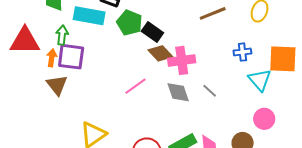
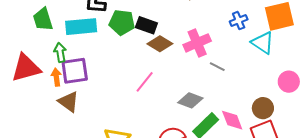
pink cross: (182, 60) -> (197, 43), moved
gray diamond: (178, 92) -> (190, 100), moved, turned -35
pink circle: (264, 119) -> (289, 82), moved

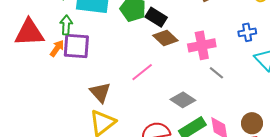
orange arrow: (56, 77) -> (57, 48), turned 30
brown triangle: (69, 102) -> (100, 92), moved

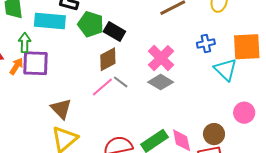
brown diamond: (165, 38) -> (108, 59), moved, turned -70
pink cross: (202, 45) -> (161, 58), turned -32
gray line: (216, 73) -> (121, 82), moved
gray diamond: (183, 100) -> (161, 82), moved

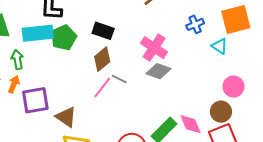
green pentagon: (91, 24) -> (64, 38), moved, turned -30
purple square: (36, 63) -> (35, 100), moved
cyan triangle: (225, 70) -> (220, 46), size x0.7
pink circle: (244, 113) -> (233, 87), moved

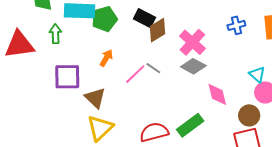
cyan triangle: (220, 46) -> (257, 74), moved
brown diamond: (102, 59) -> (157, 30), moved
orange arrow: (14, 84) -> (106, 58), moved
pink diamond: (190, 124) -> (217, 94), moved

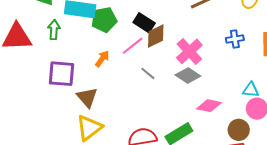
pink line: (135, 74) -> (133, 46), moved
cyan triangle: (257, 74) -> (251, 90), turned -42
pink diamond: (217, 94) -> (209, 106), turned -70

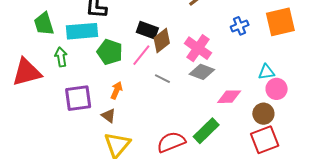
green pentagon: (104, 20) -> (110, 52), moved, turned -30
orange arrow: (102, 59) -> (117, 90), moved
brown triangle: (87, 97) -> (109, 116), size x0.7

